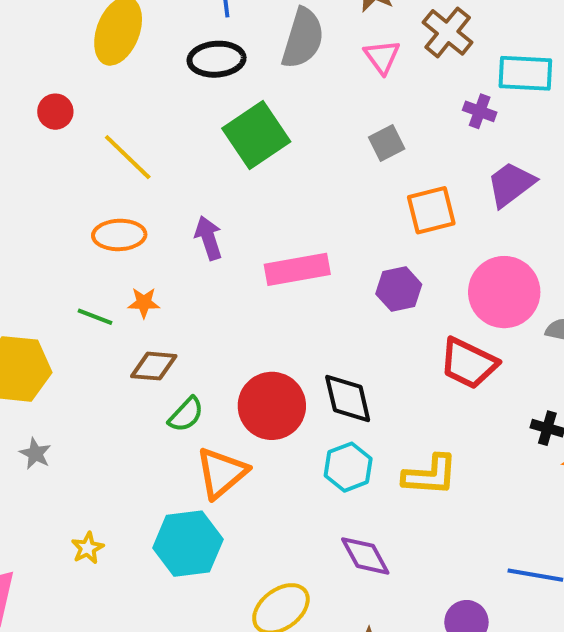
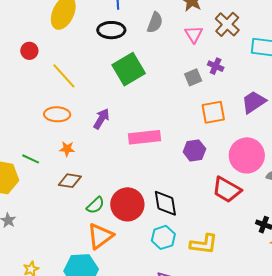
gray semicircle: (303, 38) -> (155, 23), size x0.7
purple cross: (480, 111) -> (216, 66), moved
purple arrow: (208, 238) -> (101, 119), turned 45
green line: (95, 317) -> (31, 159), moved
green semicircle: (186, 415) -> (95, 205), moved

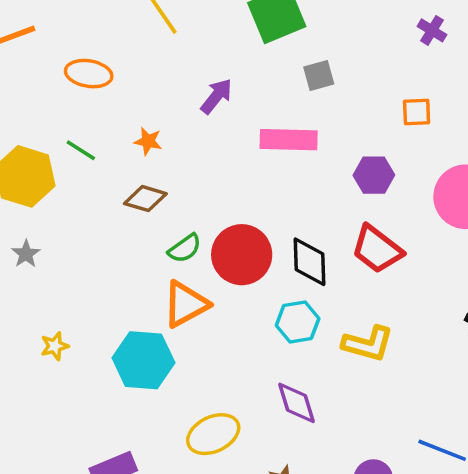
gray square: (193, 77) -> (319, 75), moved
orange square: (213, 112) -> (417, 112), size x0.7
orange ellipse: (57, 114) -> (89, 74), moved
red trapezoid: (227, 190) -> (377, 249), moved

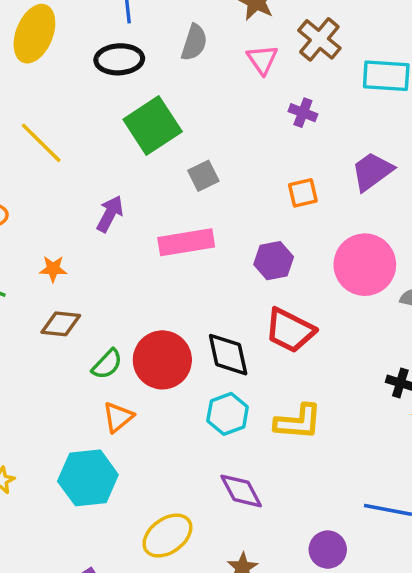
orange triangle: (186, 304) -> (118, 417), size x0.7

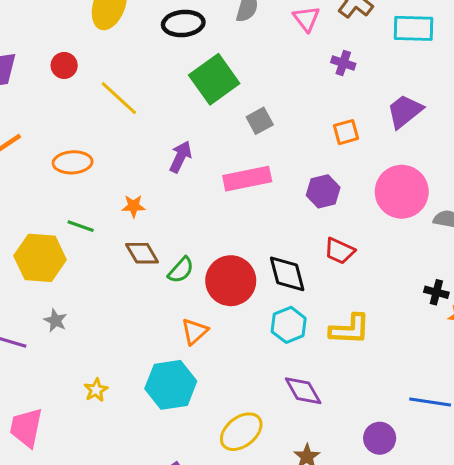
brown diamond: (61, 324) -> (142, 253), turned 56
red trapezoid: (290, 330) -> (340, 251), size x0.7
green semicircle: (107, 364) -> (181, 270), moved

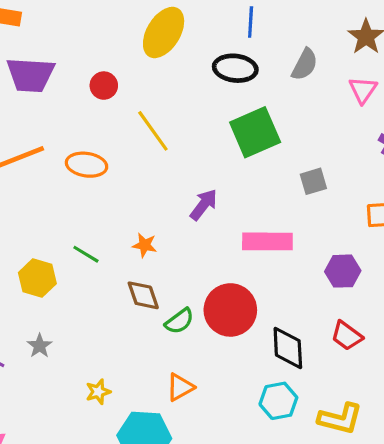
gray square: (260, 121) -> (313, 181), moved
orange ellipse: (73, 162) -> (87, 165), moved
yellow hexagon: (40, 258) -> (37, 278), size x0.7
red circle: (231, 281) -> (230, 310), moved
yellow star: (96, 390) -> (98, 392), moved

